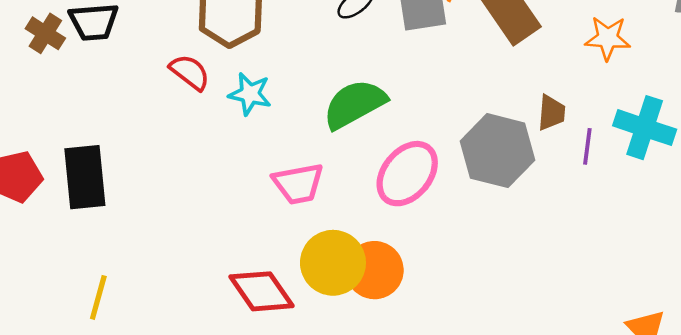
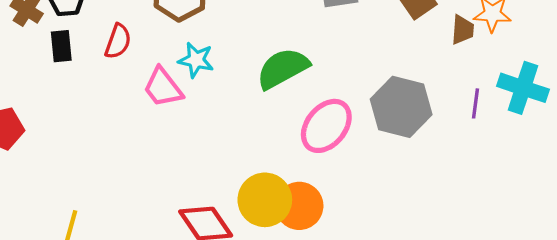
red semicircle: (190, 72) -> (118, 41), moved, turned 72
brown trapezoid: (551, 113) -> (463, 30), moved
black rectangle: (85, 177) -> (61, 46), moved, size x0.6
pink trapezoid: (298, 184) -> (163, 87), moved, turned 63

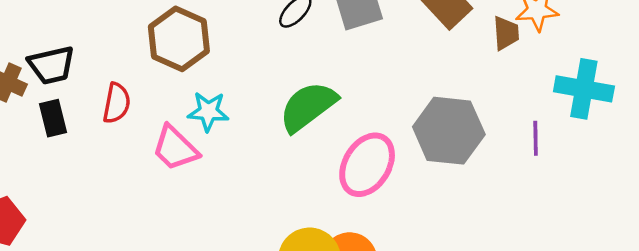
purple line: (476, 103) -> (536, 138), moved

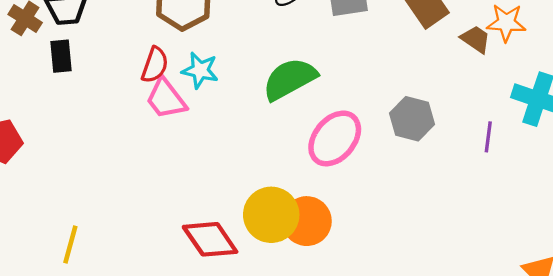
brown trapezoid: (506, 33) -> (476, 39), turned -60
red semicircle: (117, 103) -> (155, 65), moved
gray hexagon: (449, 131) -> (412, 119), size x0.7

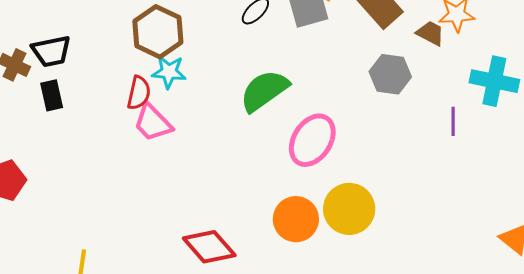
cyan star: (200, 70) -> (169, 72), moved
gray hexagon: (412, 119) -> (390, 74), moved
yellow circle: (271, 215) -> (349, 209), moved

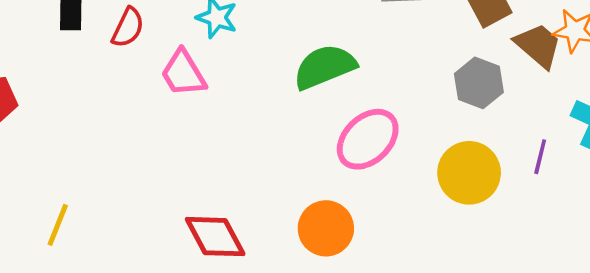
brown trapezoid: (430, 33) -> (538, 46), size x1.4
red semicircle: (139, 93) -> (128, 28), moved
yellow circle: (349, 209) -> (469, 173), moved

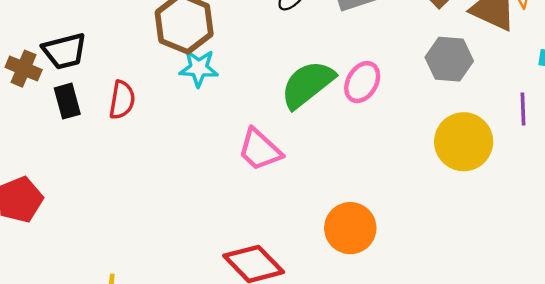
pink trapezoid: (183, 73) -> (260, 150), moved
pink ellipse: (368, 139) -> (362, 82), moved, size x0.7

